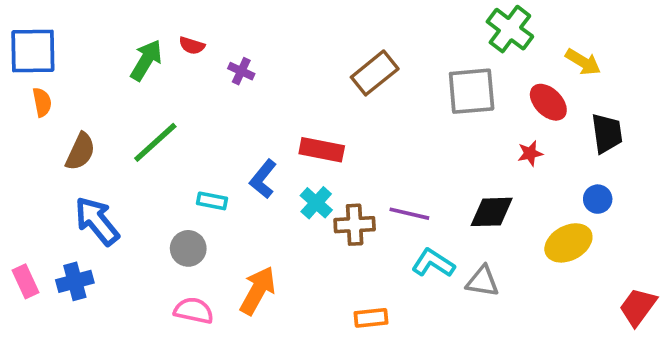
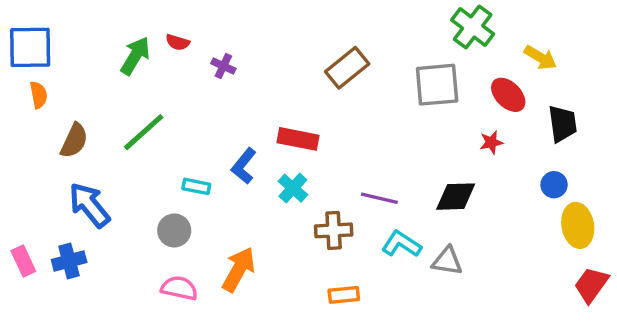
brown cross: (355, 225) -> (334, 230), moved
yellow ellipse: (568, 243) -> (578, 225), moved, turned -72

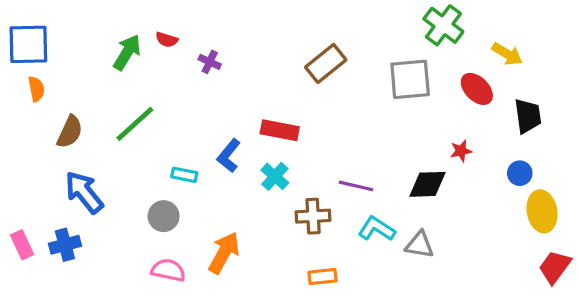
red star: (491, 142) -> (461, 151), moved

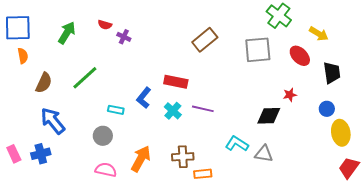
green arrow: (127, 52) -> (67, 33), moved
purple cross: (210, 62) -> (124, 37), moved
purple line: (356, 186) -> (203, 109), moved
brown cross: (313, 216) -> (183, 157), moved

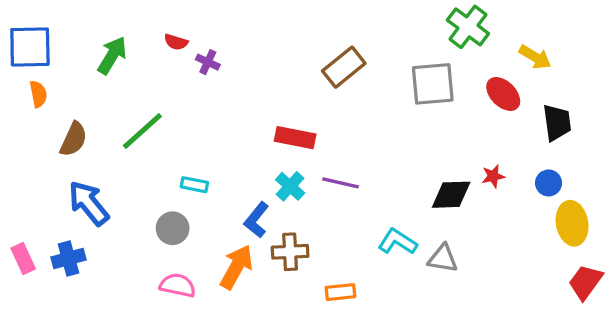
red star: (290, 95) -> (493, 176), moved
blue L-shape: (144, 98) -> (256, 220), moved
brown cross: (183, 157) -> (290, 252), moved

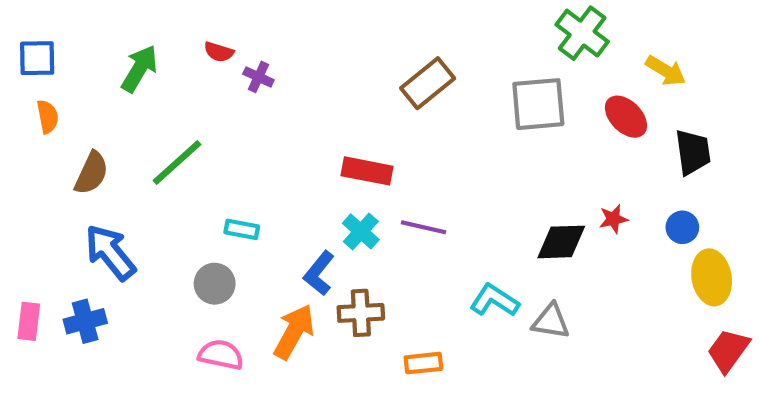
blue square: (30, 47) -> (37, 58), size x0.7
pink rectangle: (23, 258) -> (29, 321), turned 32

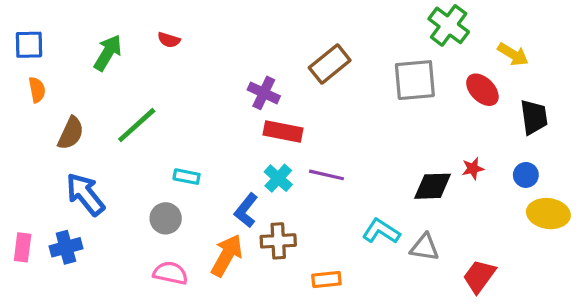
purple cross: (258, 77) -> (264, 93), moved, size x1.4
yellow ellipse: (712, 277) -> (548, 214), turned -72
red trapezoid: (728, 350) -> (479, 276), moved

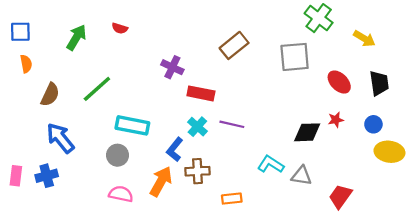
red ellipse: (482, 90) -> (339, 82), moved
purple cross: (264, 93) -> (172, 67), moved
cyan rectangle: (187, 177) -> (132, 125), size x1.8

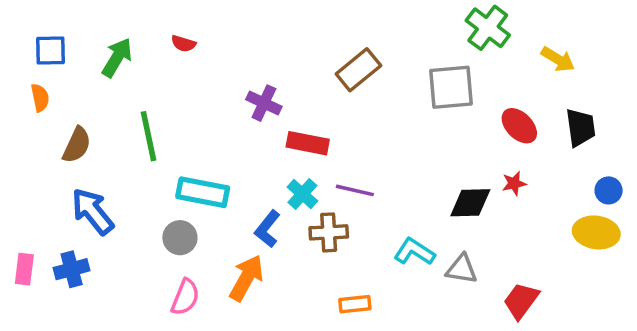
blue square: (20, 32) -> (51, 51), moved
green line: (97, 89) -> (148, 136), turned -60
blue circle: (373, 124) -> (609, 190), moved
brown cross: (197, 171) -> (329, 232), moved
pink semicircle: (121, 194) -> (185, 297), turned 100

